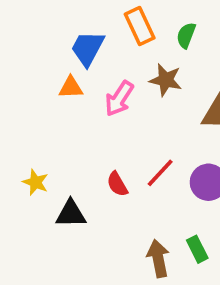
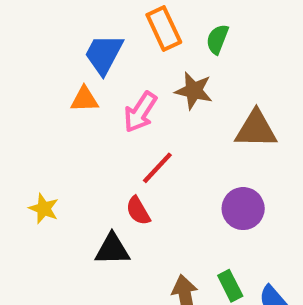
red line: (160, 173) -> (157, 168), moved
black triangle: (71, 214) -> (112, 249), moved

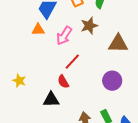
brown star: (194, 91) -> (89, 26), turned -30

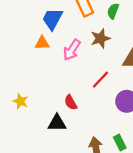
red line: (72, 62) -> (100, 80), moved

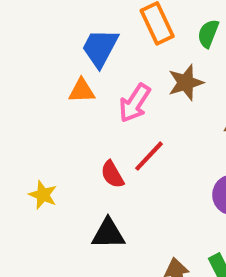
red line: (100, 80) -> (149, 156), moved
red semicircle: (71, 102) -> (112, 174), moved

